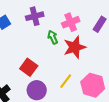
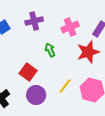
green arrow: (53, 37) -> (50, 50), moved
red star: (75, 47) -> (88, 52), moved

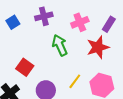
green arrow: (50, 50) -> (60, 45), size x1.5
red square: (28, 72) -> (25, 67), moved

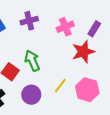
green arrow: (60, 45) -> (32, 61), moved

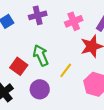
yellow line: (60, 86) -> (66, 70), moved

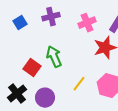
yellow line: (66, 70) -> (79, 84), moved
purple circle: (40, 89) -> (45, 98), moved

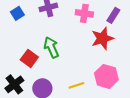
pink cross: (87, 23) -> (84, 13), turned 30
yellow line: (79, 84) -> (76, 85), moved, turned 35

